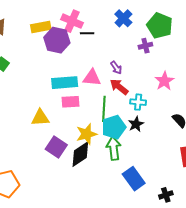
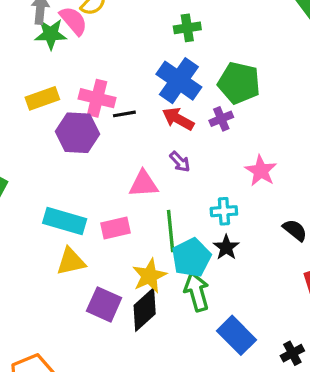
blue cross: (123, 18) -> (179, 81), size x1.5
yellow rectangle: (41, 27) -> (42, 98), moved
cyan rectangle: (65, 83) -> (65, 221), moved, turned 30
red arrow: (119, 87) -> (178, 119), moved

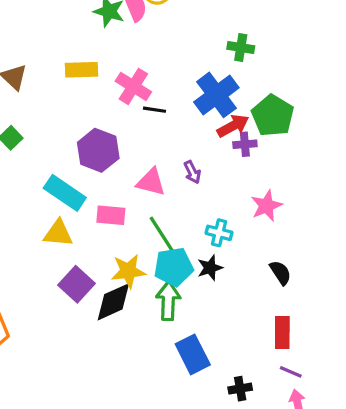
red arrow: (178, 119) -> (233, 126), moved, turned 104
purple hexagon: (78, 133) -> (98, 150), moved
green line: (171, 231) -> (162, 235), turned -45

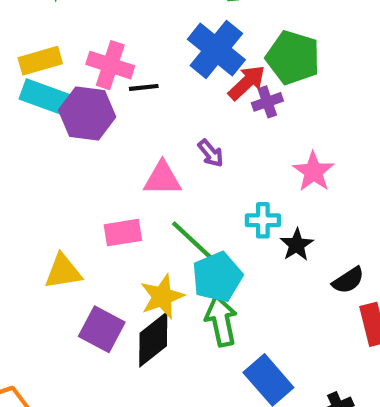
purple hexagon: (98, 150) -> (87, 113), moved
cyan rectangle: (65, 193) -> (48, 98), moved
black star: (210, 268) -> (297, 245), moved
black semicircle: (280, 273) -> (348, 280), moved, turned 105

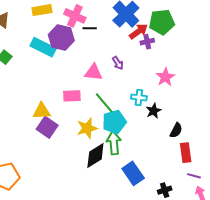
green pentagon: (293, 58) -> (162, 22), turned -30
cyan rectangle: (48, 98) -> (43, 47), moved
black semicircle: (348, 280) -> (176, 130), turned -35
purple square: (102, 329) -> (47, 127), moved
black diamond: (153, 339) -> (95, 155), moved

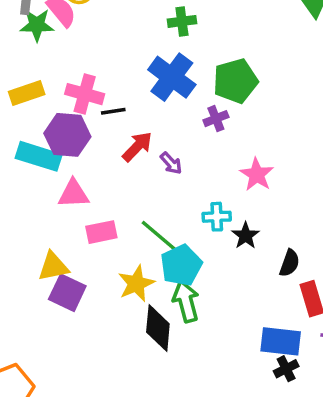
red arrow: (138, 31) -> (137, 147), moved
pink triangle: (93, 72) -> (73, 194), moved
black diamond: (95, 155) -> (158, 328), turned -44
blue rectangle: (133, 173) -> (281, 341), moved, turned -40

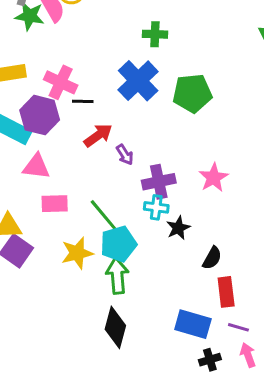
purple cross: (216, 119) -> (159, 182), moved, size x1.5
pink star: (257, 175) -> (214, 178), moved
black diamond: (158, 328) -> (115, 327), moved
black cross: (286, 369) -> (210, 360), moved

